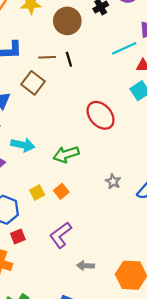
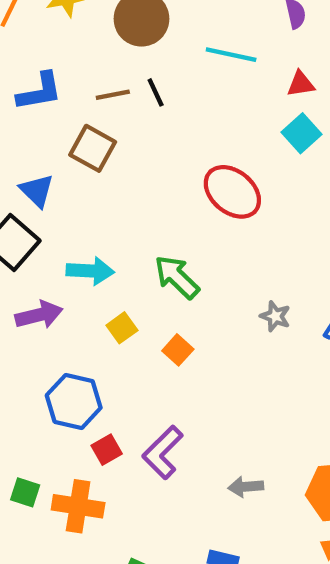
cyan line: (124, 48) -> (231, 55), moved, turned 45
green arrow: (66, 154) -> (177, 277), turned 70
yellow square: (37, 192) -> (122, 328), moved
purple L-shape: (61, 235) -> (163, 452), moved

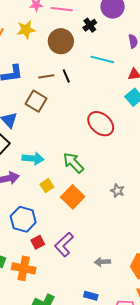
gray star: (275, 316) -> (117, 191), moved
orange square: (178, 350) -> (73, 197), size x1.6

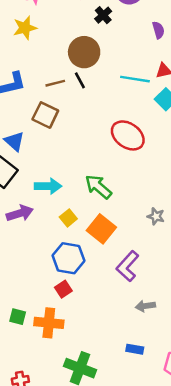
brown circle: (61, 41) -> (84, 52), moved
cyan line: (102, 59) -> (135, 79), moved
blue hexagon: (23, 219) -> (68, 258), moved
purple L-shape: (64, 245) -> (128, 266), moved

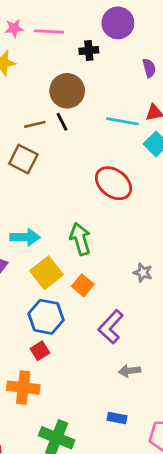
black cross: (103, 15) -> (89, 51), turned 35
green arrow: (98, 187) -> (80, 239), turned 32
yellow square: (68, 218) -> (47, 273), size x1.6
orange square: (101, 229) -> (83, 285), size x0.7

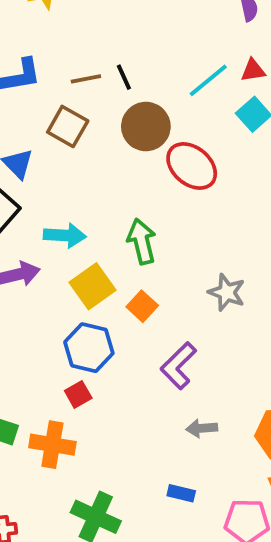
brown circle: (67, 91) -> (146, 127), moved
cyan line: (122, 121) -> (208, 80), turned -52
gray star: (143, 273) -> (227, 292), size x1.4

